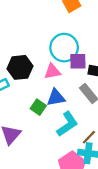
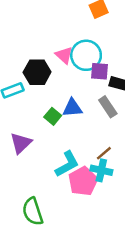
pink triangle: (52, 72) -> (64, 55), moved, turned 48
cyan L-shape: (67, 124) -> (67, 164), moved

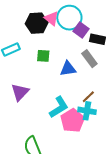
purple square: (99, 71) -> (81, 30), turned 35
black hexagon: (37, 72) -> (37, 23), moved
blue triangle: (72, 108) -> (68, 69), moved
green square: (53, 116) -> (43, 56), moved, turned -32

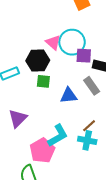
black hexagon: (37, 23) -> (38, 60), moved
purple square: (81, 30) -> (84, 56), turned -35
pink pentagon: (72, 121) -> (42, 150), moved

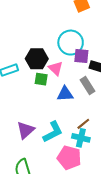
pink triangle: (53, 42) -> (56, 68), moved
purple triangle: (18, 118) -> (26, 130), moved
pink pentagon: (42, 150) -> (69, 158), moved, turned -30

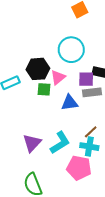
purple square: (81, 56) -> (86, 79), moved
pink triangle: (56, 68) -> (58, 77), turned 42
gray rectangle: (88, 86) -> (92, 92), turned -60

